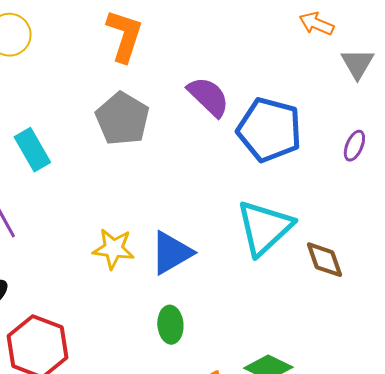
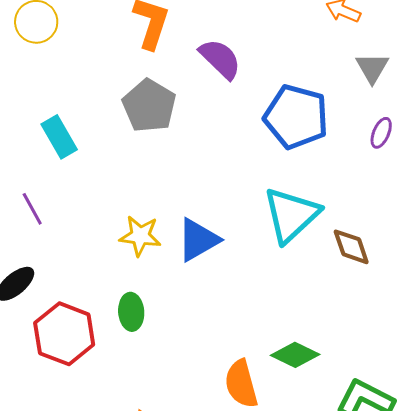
gray triangle: (357, 64) -> (372, 68), moved
purple semicircle: (208, 97) -> (220, 59), moved
green ellipse: (170, 325) -> (131, 312), moved

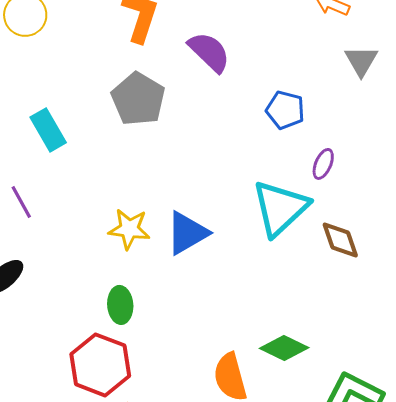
blue pentagon: (296, 117) -> (285, 110), size x0.6
purple ellipse: (381, 133) -> (323, 164), moved
red hexagon: (64, 334) -> (100, 365), moved

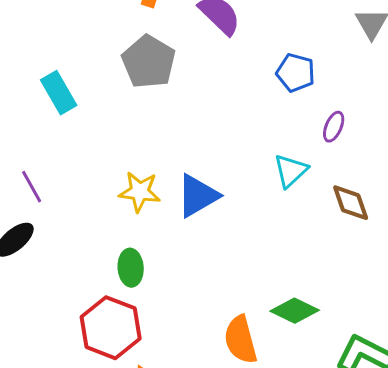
purple line: (21, 202) -> (32, 187), moved
cyan triangle: (280, 208) -> (291, 171), size x0.6

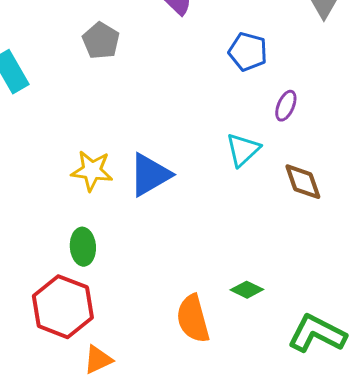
gray pentagon: (149, 62) -> (101, 41), size x0.7
green diamond: (295, 311) -> (247, 290), size x0.7

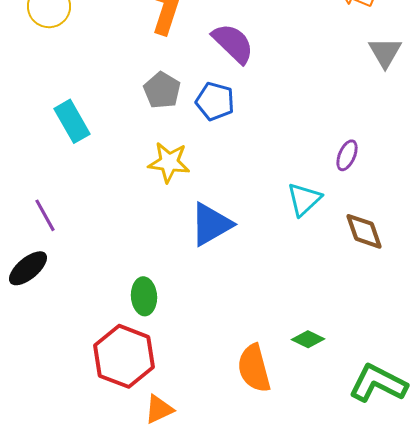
blue pentagon: (248, 52) -> (215, 101), moved
yellow star: (92, 171) -> (169, 162), moved

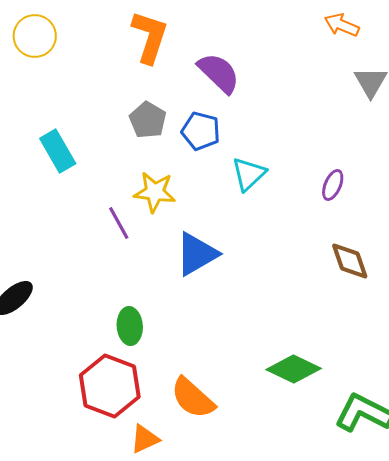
cyan triangle: (304, 199) -> (249, 174), moved
purple line: (45, 215) -> (119, 223), moved
green diamond: (308, 339) -> (294, 369), size x1.6
orange semicircle: (254, 368) -> (193, 398), moved, turned -33

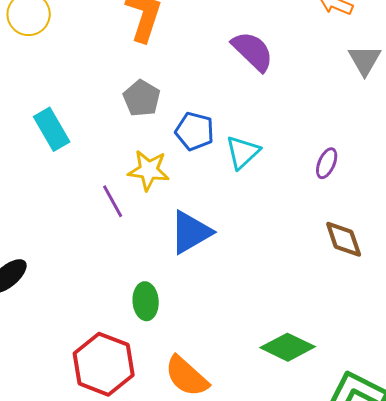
purple semicircle: (219, 73) -> (253, 51), moved
blue pentagon: (201, 131) -> (195, 131), moved
green ellipse: (130, 326) -> (146, 301), moved

